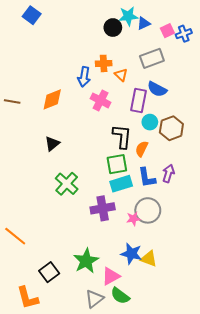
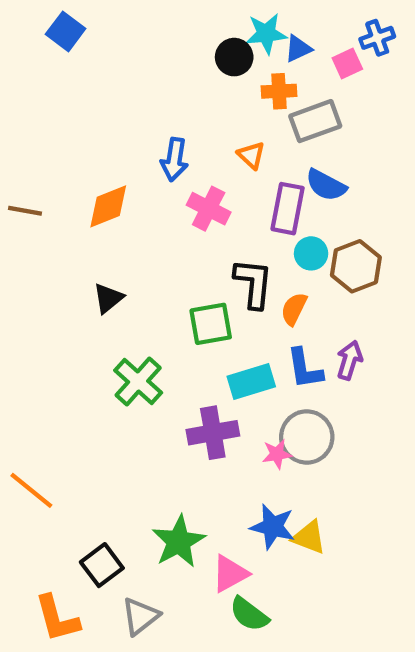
blue cross: (184, 34) -> (377, 38), moved
orange cross: (104, 63) -> (279, 91), moved
green square: (117, 164) -> (211, 324), moved
gray triangle: (94, 299) -> (140, 616), moved

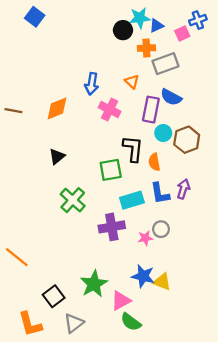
orange semicircle: (294, 309) -> (154, 162), turned -36
gray circle: (307, 437) -> (161, 229), size x0.6

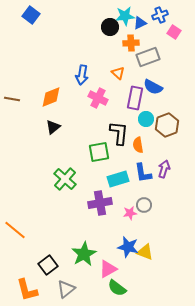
blue cross: (198, 20) -> (160, 15), moved
pink square: (182, 33) -> (174, 32), moved, turned -32
black triangle: (57, 156) -> (53, 127), moved

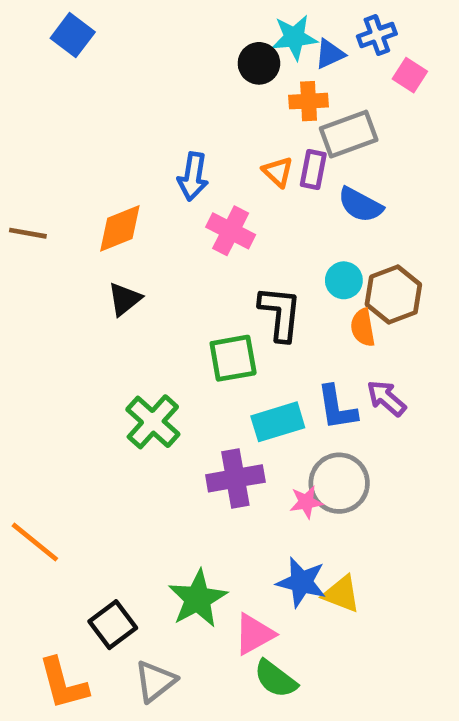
purple rectangle: (135, 98) -> (313, 169), moved, size x0.7
orange semicircle: (138, 145) -> (363, 327), moved
purple arrow: (164, 169) -> (386, 398), turned -66
gray circle: (144, 205) -> (339, 483), size x1.6

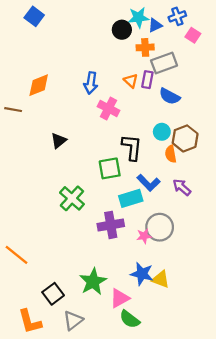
orange diamond: (120, 228) -> (39, 85), moved
blue L-shape: (337, 408) -> (148, 183), moved, turned -35

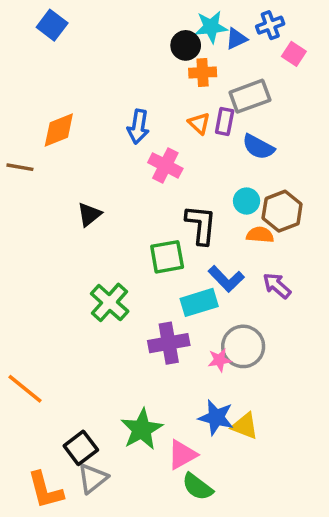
orange cross: (145, 47) -> (203, 72), moved
orange semicircle: (171, 154) -> (260, 235), turned 105
gray triangle: (73, 320) -> (93, 478), moved

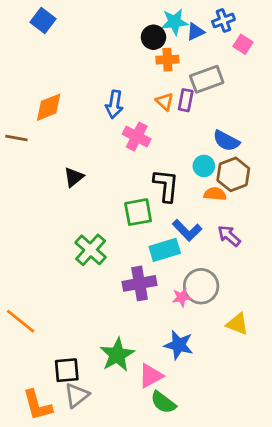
blue semicircle: (258, 147) -> (226, 141), moved
yellow triangle: (245, 426) -> (237, 324), moved
black square: (81, 448) -> (67, 370), turned 32

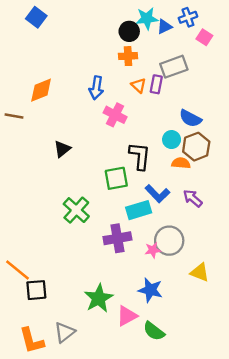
orange cross: (167, 60) -> (128, 56), moved
black square: (67, 370) -> (36, 290), moved
green semicircle: (163, 402) -> (154, 331), moved

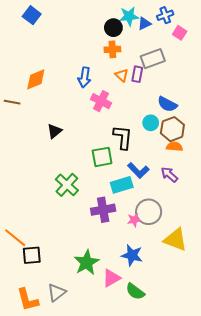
orange semicircle: (181, 163) -> (174, 147), moved
yellow triangle: (200, 272) -> (176, 240), size x1.4

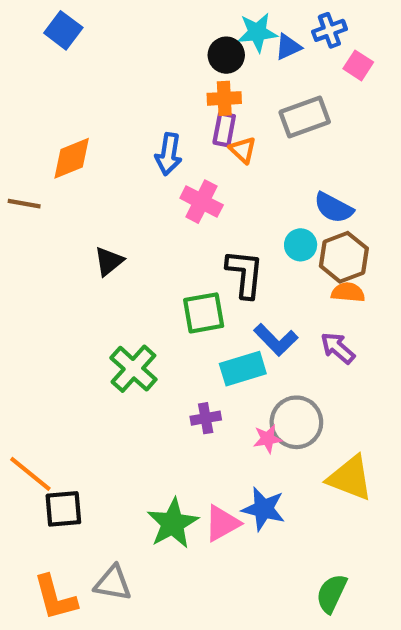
purple rectangle: (137, 74) -> (224, 129), moved
purple cross: (103, 210) -> (206, 418), size x0.6
pink triangle: (111, 278) -> (222, 523), moved
green semicircle: (135, 291) -> (331, 593), moved, turned 78
gray triangle: (57, 292) -> (113, 583), turned 48

